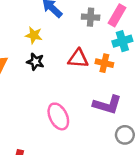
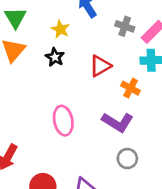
red triangle: (78, 59) -> (100, 66), turned -50
orange cross: (104, 63) -> (131, 88), moved

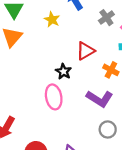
gray cross: (125, 26) -> (106, 18), turned 35
black star: (55, 57) -> (63, 72), moved

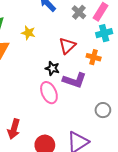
yellow star: (52, 19) -> (28, 33), moved
purple L-shape: (100, 99) -> (74, 80), moved

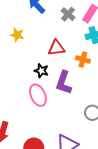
red triangle: (67, 46) -> (56, 48), turned 36
purple L-shape: (74, 80) -> (64, 83), turned 90

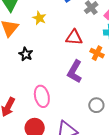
black star: (41, 71) -> (26, 54), moved
pink ellipse: (38, 95) -> (42, 96), moved

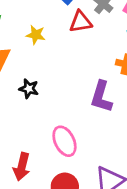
red triangle: (74, 37) -> (81, 22), moved

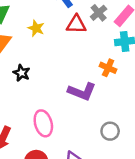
purple L-shape: (101, 97) -> (82, 91), turned -96

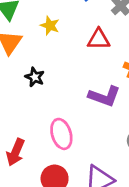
red triangle: (76, 24) -> (99, 39), moved

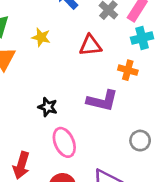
black star: (35, 77) -> (48, 107), moved

